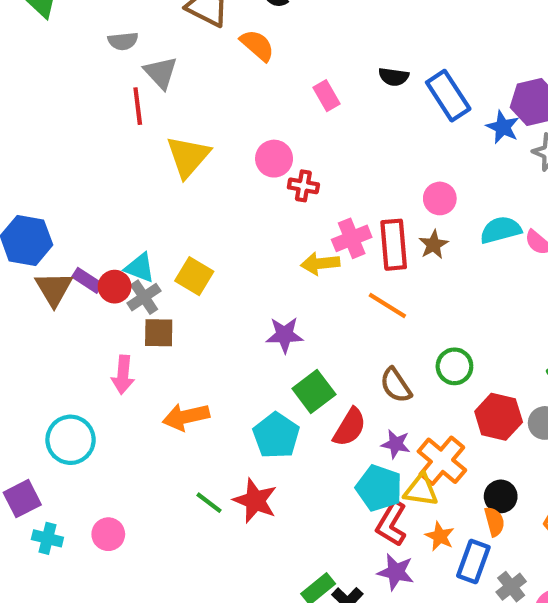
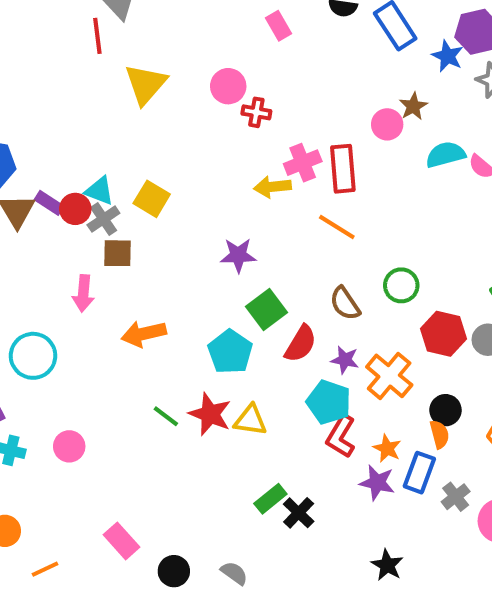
brown star: (434, 245) -> (413, 106), moved
yellow triangle: (421, 490) -> (250, 420), moved
purple star: (396, 572) -> (377, 483), moved

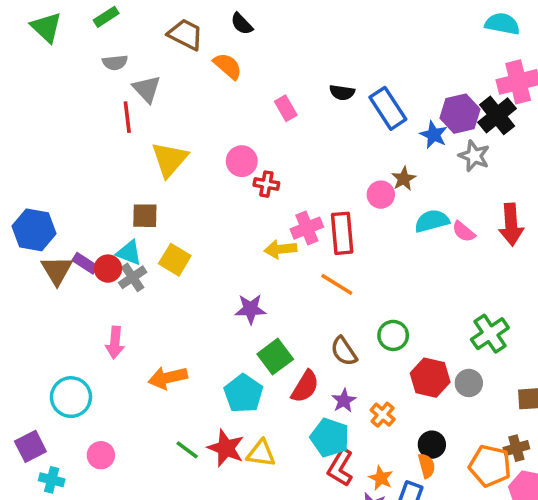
brown square: (118, 253) -> (145, 216), moved
purple star: (345, 360) -> (344, 401), turned 30
orange cross: (389, 376) -> (383, 415), size x0.6
pink circle: (69, 446) -> (101, 455), moved

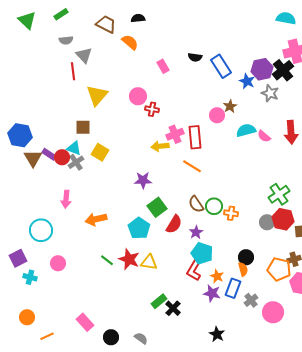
black semicircle: (242, 24) -> (138, 18), turned 128
green circle: (393, 335) -> (214, 206), moved
red hexagon: (430, 378) -> (283, 219), moved
orange cross: (383, 415) -> (231, 213), moved, turned -32
cyan pentagon: (330, 438) -> (202, 253), moved

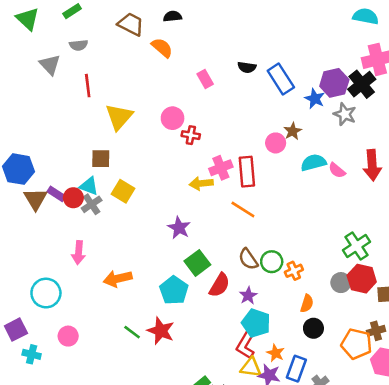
gray triangle: (84, 55) -> (50, 65), moved
purple star: (143, 180) -> (179, 228), turned 30
orange cross: (231, 213) -> (294, 271), turned -32
yellow triangle: (149, 262) -> (251, 367), moved
orange semicircle: (243, 269) -> (307, 303), moved, turned 32

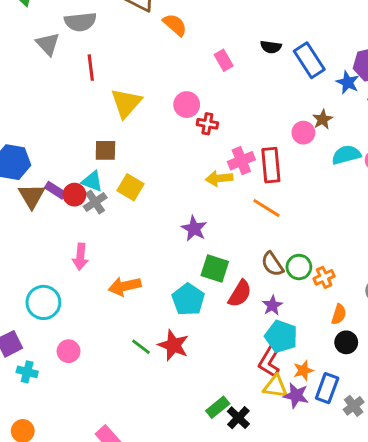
gray semicircle: (79, 45) -> (80, 22), size x1.5
green square: (197, 263) -> (215, 268), turned -35
orange star: (276, 353) -> (303, 370), turned 30

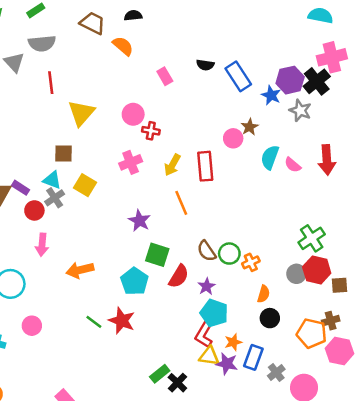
cyan semicircle: (346, 155) -> (270, 157), turned -55
pink cross: (241, 161) -> (131, 162), moved
yellow arrow: (219, 178) -> (172, 165), moved, turned -55
red circle: (74, 195) -> (34, 210), moved
orange line: (266, 208) -> (181, 203), moved, turned 35

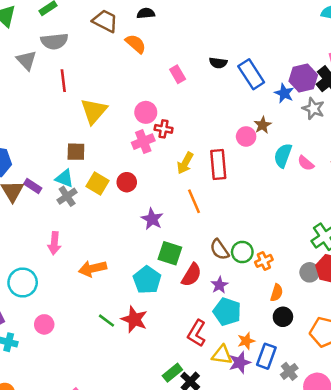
pink cross: (131, 162) -> (143, 142), moved
red circle: (34, 210) -> (127, 182), moved
red L-shape: (204, 335) -> (197, 333), moved
purple star: (227, 364) -> (240, 362), turned -30

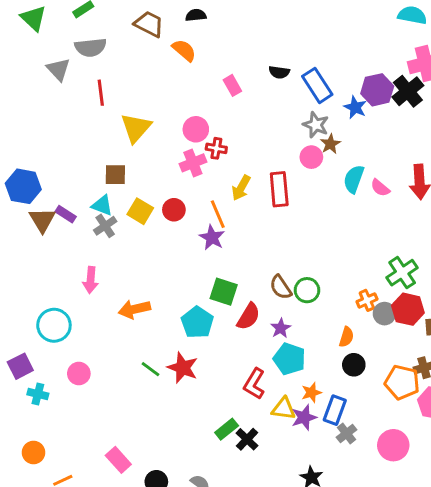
gray star: (313, 109) -> (316, 125), moved
orange line: (194, 201) -> (218, 214), moved
purple star: (152, 219) -> (212, 238), moved
orange cross: (264, 261) -> (367, 300), moved
gray cross: (289, 371) -> (346, 433), moved

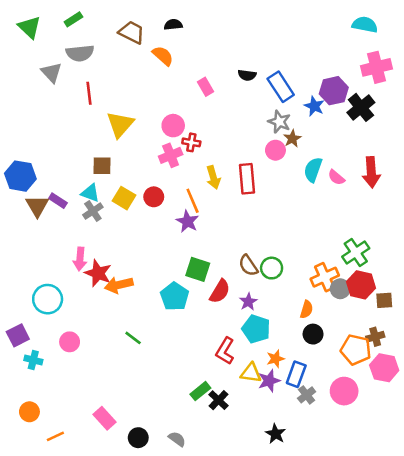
black cross: (408, 91) -> (361, 107), moved
yellow arrow: (241, 188) -> (213, 177), turned -45
orange cross: (367, 300) -> (325, 277), size x1.5
red star: (183, 368) -> (98, 273), moved
pink circle: (393, 445) -> (344, 391), moved

